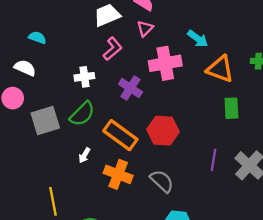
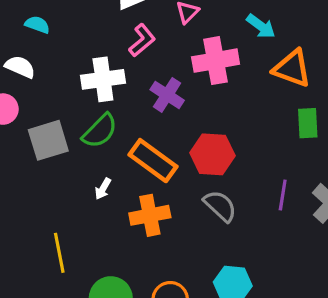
white cross: (84, 77) -> (103, 79), size x1.5
orange cross: (118, 174) -> (150, 215), turned -32
gray semicircle: (162, 181) -> (220, 206), moved

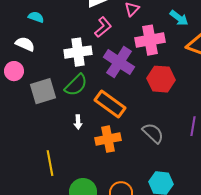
purple cross: (167, 95) -> (119, 62), size x1.4
red hexagon: (212, 154) -> (161, 79), moved
white arrow: (103, 189) -> (78, 122), turned -32

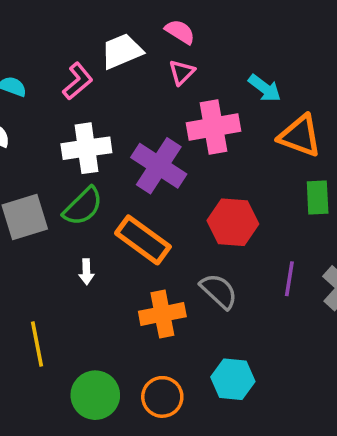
pink L-shape: (103, 27) -> (78, 81), moved
red hexagon: (161, 79) -> (233, 222), moved
orange cross: (108, 139) -> (162, 314), moved

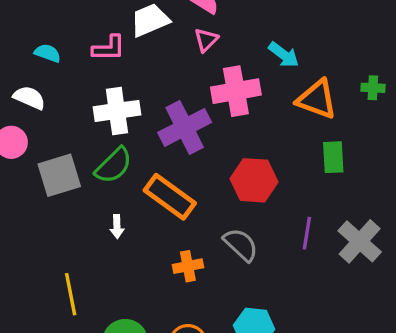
pink L-shape: (78, 81) -> (109, 48), turned 40
purple cross: (159, 166) -> (185, 127), turned 30
orange cross: (162, 314) -> (188, 266), size x0.7

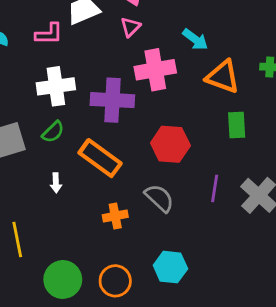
purple cross: (185, 127) -> (112, 100), turned 30
green semicircle: (114, 165) -> (53, 132), size x0.7

